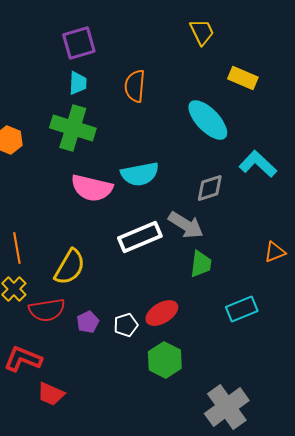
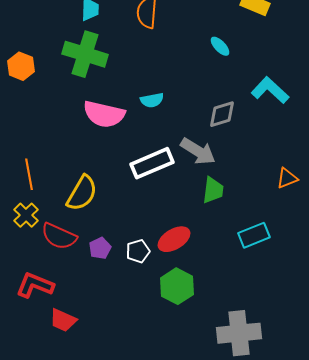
cyan ellipse: (208, 120) -> (220, 46), size x0.5
cyan semicircle: (140, 174) -> (152, 100), size x0.6
red semicircle: (47, 310) -> (59, 236), turned 33
gray cross: (227, 407) -> (239, 333), turned 30

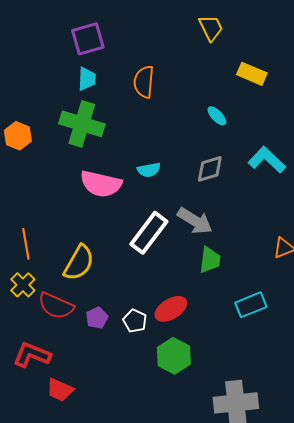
gray diamond: (222, 114) -> (210, 169), moved
white rectangle: (152, 163) -> (149, 233), turned -30
white pentagon: (138, 251) -> (135, 321), turned -30

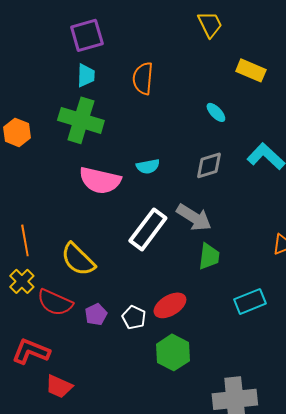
yellow semicircle: (79, 263) -> (78, 259), turned 105

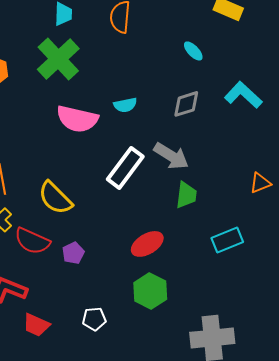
green cross: (81, 120) -> (58, 59), turned 30
white pentagon: (134, 317) -> (94, 319), moved, turned -30

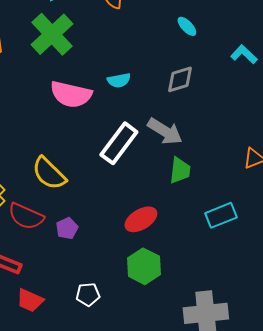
cyan L-shape: (243, 95) -> (244, 54), moved, size x0.7

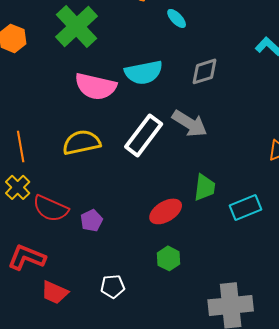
cyan ellipse: (187, 26) -> (177, 18), moved
cyan semicircle: (119, 80) -> (144, 72), size x1.6
green trapezoid: (180, 170) -> (205, 187), moved
yellow semicircle: (49, 173) -> (82, 142), moved, turned 123
green hexagon: (144, 266) -> (169, 258), size x0.7

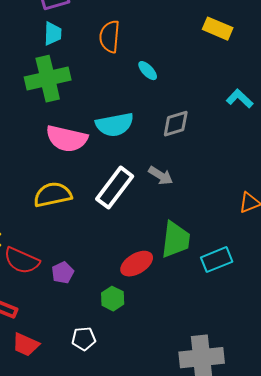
green cross: (77, 26) -> (48, 79), turned 30
gray arrow: (190, 123) -> (161, 176), size x0.7
green trapezoid: (205, 187) -> (176, 240), size x1.4
green hexagon: (169, 258) -> (113, 299), moved

